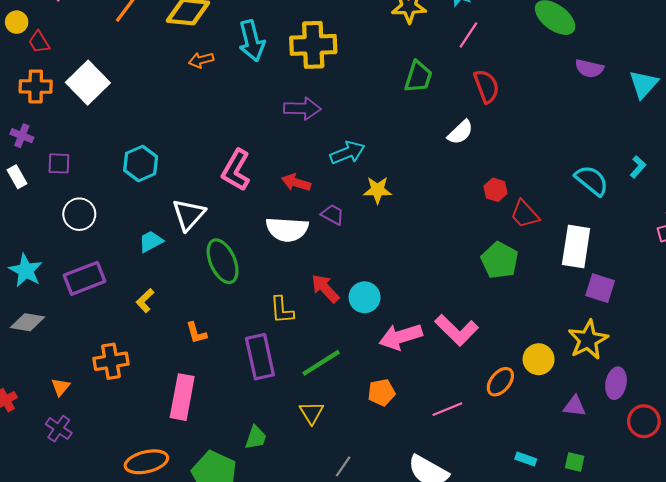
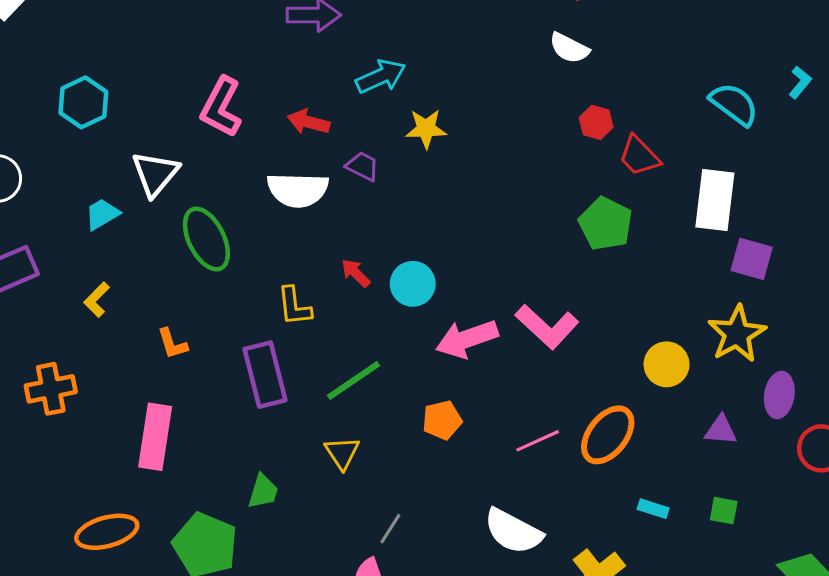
white semicircle: (460, 132) -> (569, 48), moved, turned 72
red arrow: (325, 288) -> (356, 273), size x0.7
orange ellipse: (500, 382) -> (608, 435), moved, size x1.4

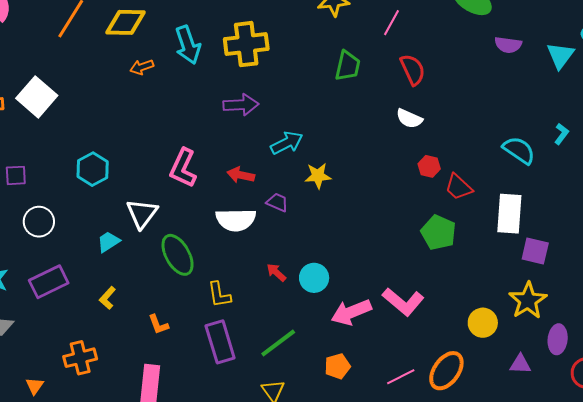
yellow L-shape: (294, 306) -> (219, 295), moved

